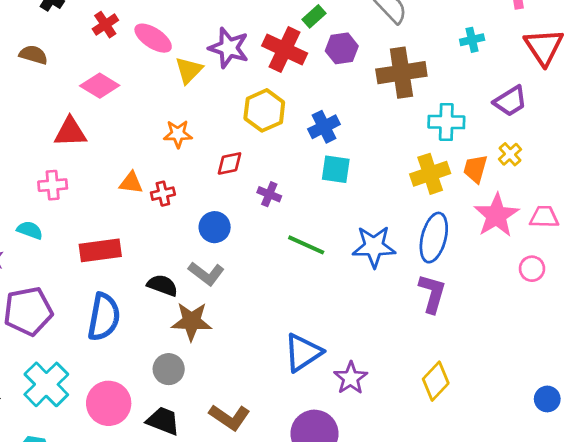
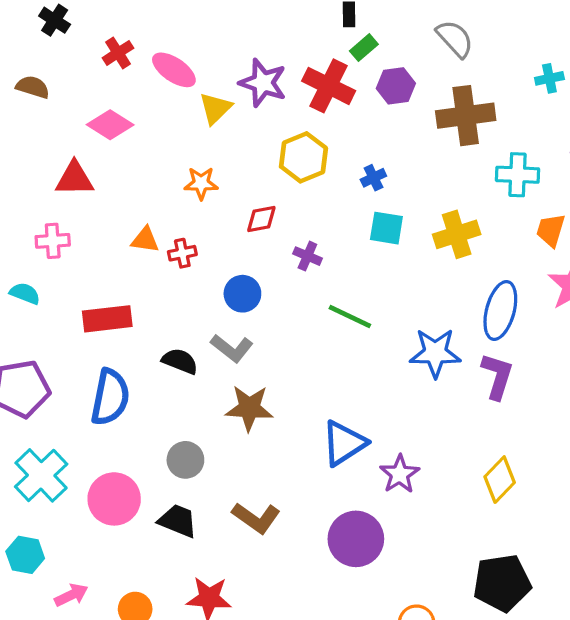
blue cross: (324, 127) -> (373, 178), size x0.7
yellow cross: (430, 174) -> (457, 234), moved
blue star: (374, 247) -> (435, 353), moved
brown star: (191, 321) -> (249, 408), moved

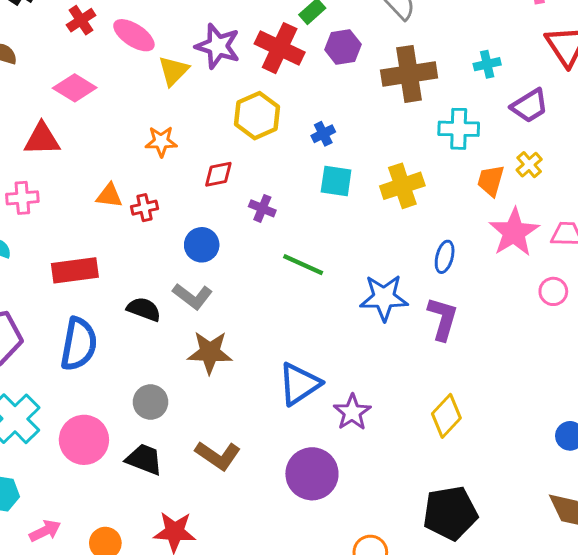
cyan cross: (549, 78) -> (487, 64), moved
blue ellipse: (500, 311) -> (445, 257), size x0.6

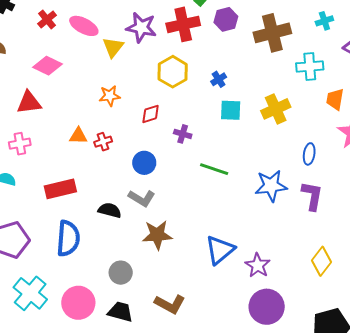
red cross: (280, 48) -> (183, 24), turned -32
purple circle: (312, 474) -> (267, 307), moved

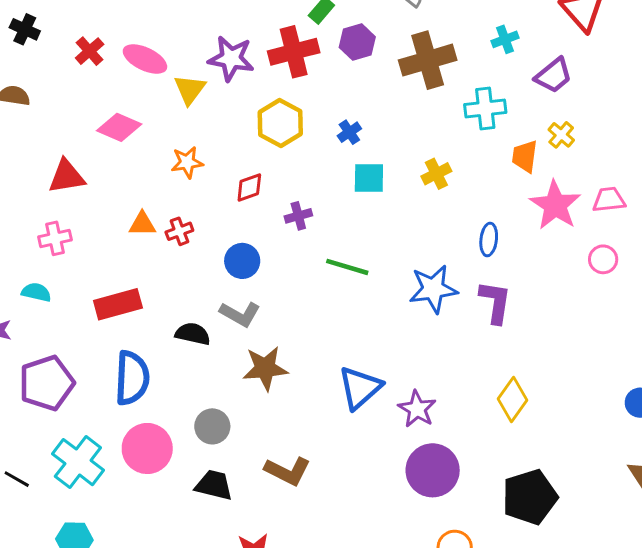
pink diamond: (47, 66) -> (119, 127), moved
yellow cross: (276, 109) -> (436, 174), size x0.7
purple cross: (183, 134) -> (298, 216), turned -30
pink circle: (78, 303) -> (147, 448), moved

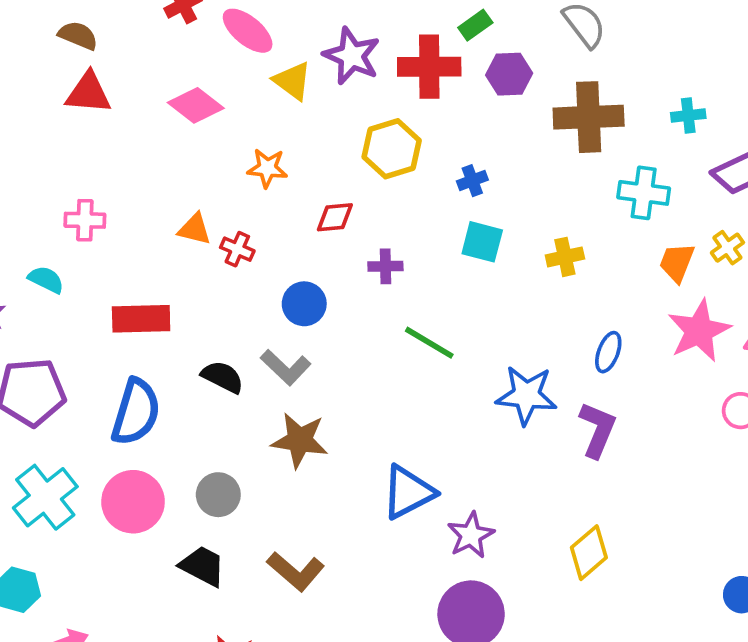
yellow triangle: (190, 89) -> (292, 81), turned -44
red triangle: (67, 176) -> (88, 93), moved
red cross: (179, 231) -> (237, 249), turned 30

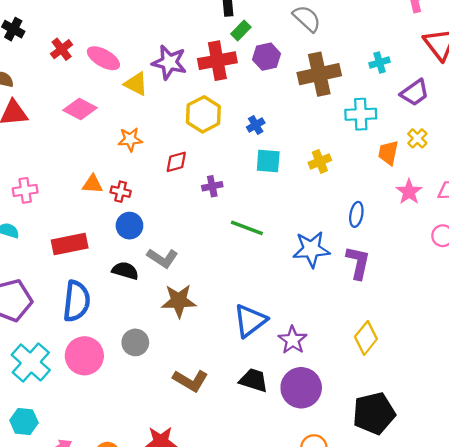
blue circle: (304, 304) -> (129, 226), moved
pink star: (699, 331) -> (409, 192), size x0.7
black trapezoid: (203, 566) -> (254, 380), moved

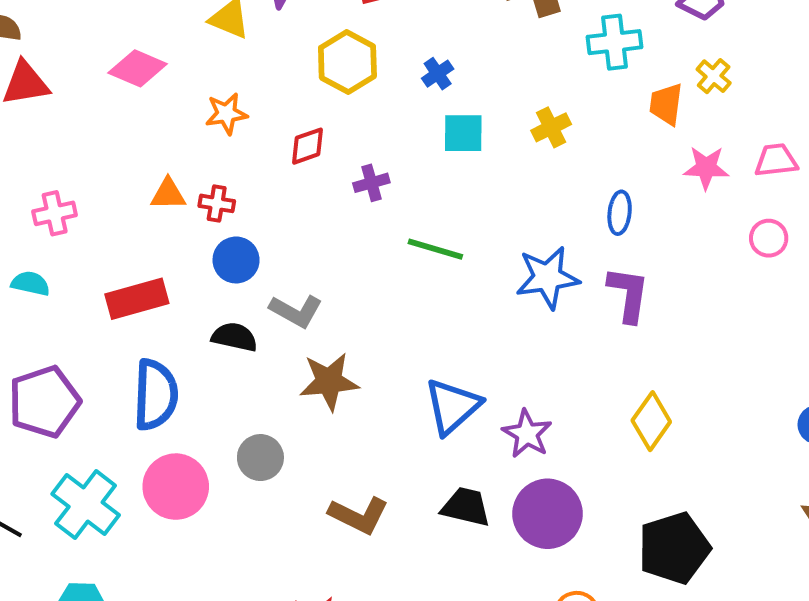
pink star: (409, 192) -> (706, 168), turned -30

